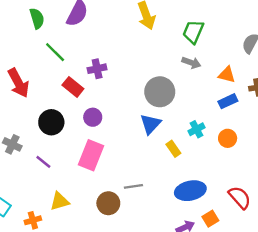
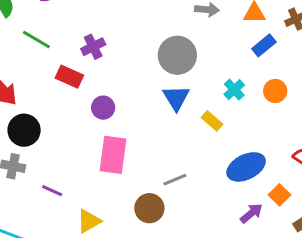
black circle: (51, 122) -> (24, 130), moved
purple line: (43, 162) -> (52, 191), moved

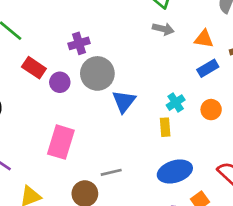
purple cross: (93, 47) -> (79, 43), moved
gray circle: (177, 55) -> (97, 73), moved
purple circle: (103, 108) -> (60, 82), moved
yellow rectangle: (212, 121) -> (165, 127), moved, turned 36

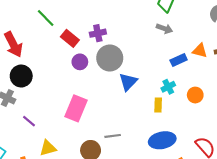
orange triangle: (204, 39) -> (200, 51), moved
red rectangle: (34, 68) -> (70, 38), moved
blue rectangle: (208, 68) -> (179, 60), moved

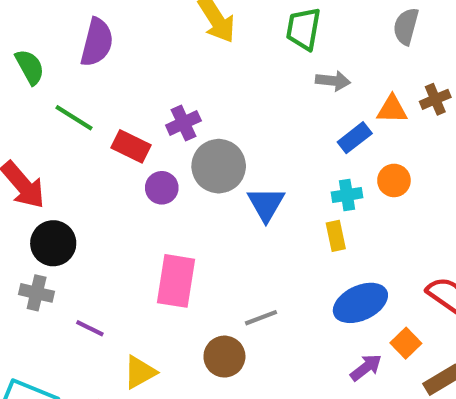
gray arrow: (164, 29) -> (333, 81), moved
cyan cross: (168, 87) -> (347, 195), turned 32
orange circle: (195, 95) -> (394, 180), moved

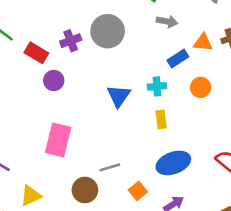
gray circle: (219, 166) -> (108, 31), moved
cyan cross: (347, 195) -> (157, 86), moved
orange square: (406, 343) -> (138, 191), moved

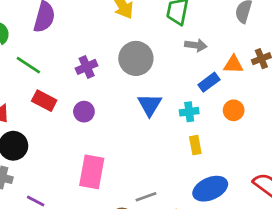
purple cross: (71, 41) -> (87, 67), moved
red rectangle: (36, 53) -> (44, 101), moved
blue triangle: (119, 96) -> (150, 105), moved

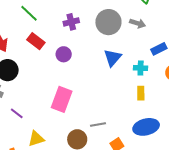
gray arrow: (196, 45) -> (138, 23), moved

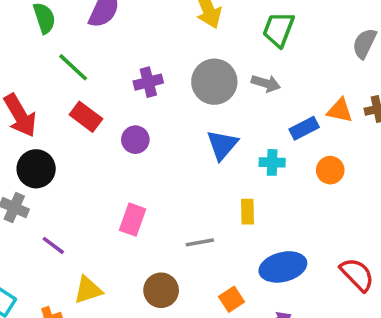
yellow rectangle: (141, 93) -> (248, 212), moved
pink rectangle: (62, 99) -> (133, 220), size x0.7
gray line: (98, 125) -> (200, 242), moved

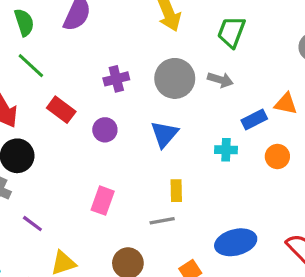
green line: (73, 67) -> (31, 66), moved
blue triangle: (222, 145) -> (164, 134), moved
yellow rectangle: (248, 212) -> (176, 191), moved

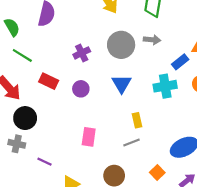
cyan cross: (226, 150) -> (165, 86), size x1.5

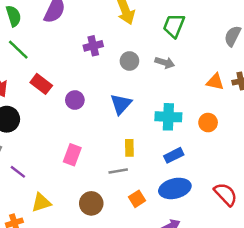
gray circle: (121, 45) -> (129, 61), size x0.6
purple cross: (82, 53) -> (93, 46), moved
blue rectangle: (180, 62) -> (174, 155), moved
orange square: (157, 173) -> (137, 199), moved

